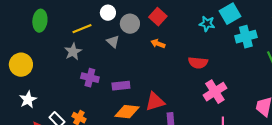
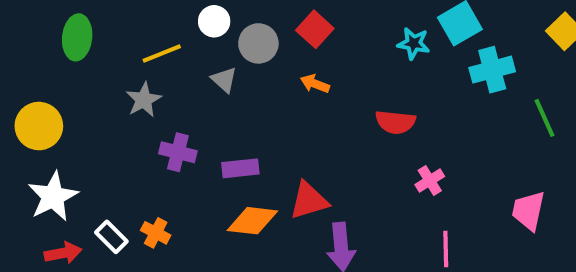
pink cross: (215, 92) -> (430, 180), size x0.6
white star: (28, 100) -> (53, 197), size x1.4

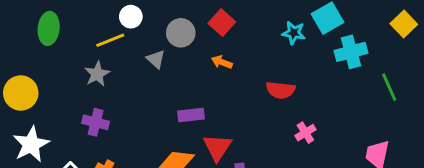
white circle: (214, 21) -> (131, 17), moved
purple cross: (178, 152) -> (96, 122), moved
purple rectangle: (240, 168) -> (191, 115), moved
red triangle: (309, 201) -> (217, 147), turned -40

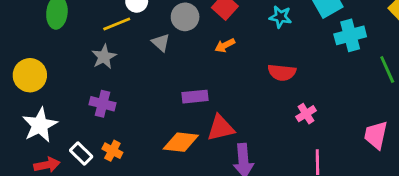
cyan star: (294, 33) -> (280, 17), moved
orange arrow: (222, 62) -> (225, 45), turned -48
red triangle: (217, 147) -> (221, 128), turned 44

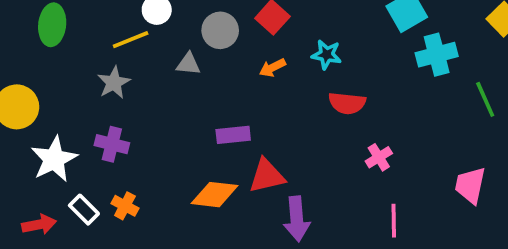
cyan star: (280, 17) -> (327, 55), moved
gray triangle: (161, 42) -> (188, 64), turned -36
white star: (40, 125) -> (54, 159), moved

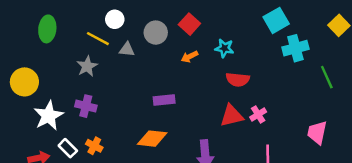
yellow line: (131, 40) -> (98, 39), turned 50
gray triangle: (188, 64) -> (127, 49), moved
red triangle: (267, 176) -> (232, 116), moved

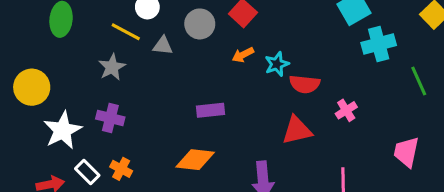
cyan star: (224, 48) -> (277, 64), moved, turned -30
pink cross: (258, 114) -> (346, 110), moved

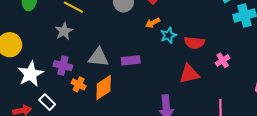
gray triangle: (163, 46) -> (98, 57), moved, size x1.5
cyan star: (277, 64) -> (168, 35), moved
orange diamond: (195, 160) -> (104, 88), moved, turned -40
orange cross: (121, 169) -> (79, 84), moved

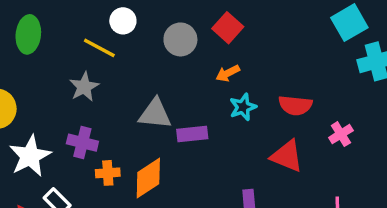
cyan star: (168, 35) -> (243, 107), moved
gray triangle: (98, 57) -> (155, 114), moved
red triangle: (189, 74) -> (287, 156), turned 35
orange cross: (79, 84) -> (108, 173), turned -32

